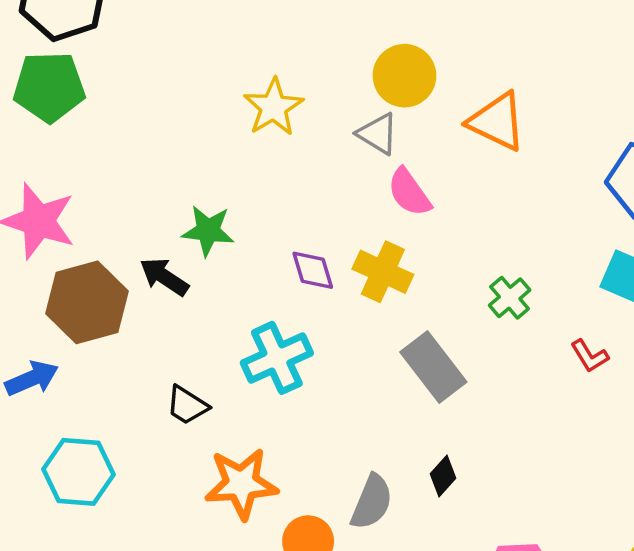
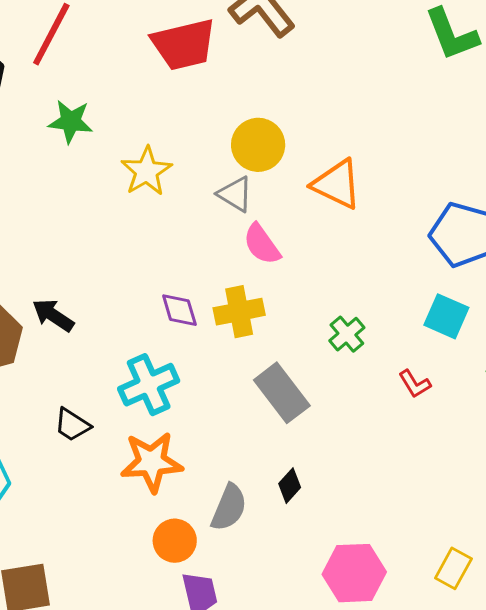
green star: (208, 231) -> (71, 121), moved
yellow cross: (383, 272) -> (239, 312), turned -36
orange star: (241, 484) -> (152, 462), moved

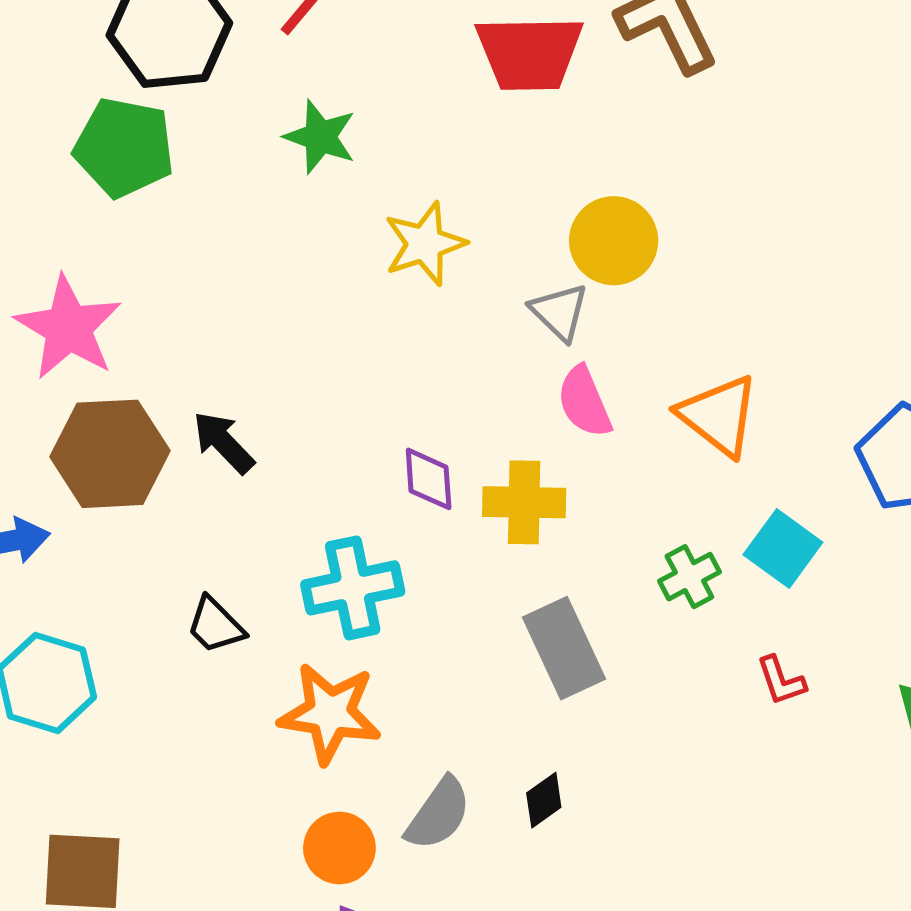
orange triangle: (337, 184) -> (719, 415), moved
cyan square: (446, 316) -> (783, 549), moved

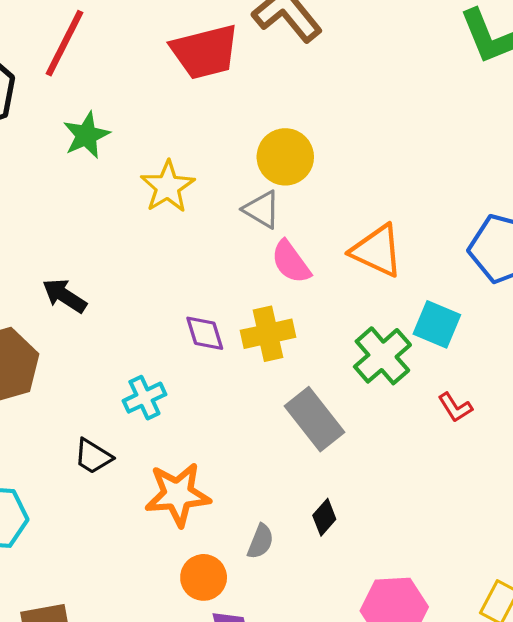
green star: (320, 137) -> (86, 135), turned -30
black arrow: (223, 442) -> (65, 296), moved
green cross: (689, 577) -> (382, 356), size x1.5
cyan cross: (353, 588) -> (144, 398), moved, size x0.7
gray semicircle: (438, 814) -> (260, 541), size x0.7

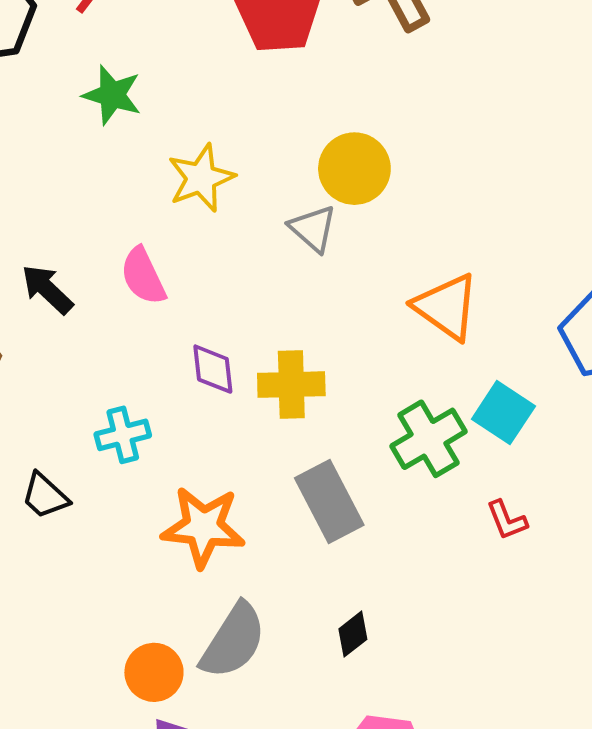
green star: (86, 135) -> (112, 95), turned 30
pink semicircle: (291, 262) -> (143, 276), moved
orange star: (178, 494) -> (203, 527), moved
black diamond: (324, 517) -> (353, 634), moved
gray semicircle: (260, 541) -> (233, 641), size x1.8

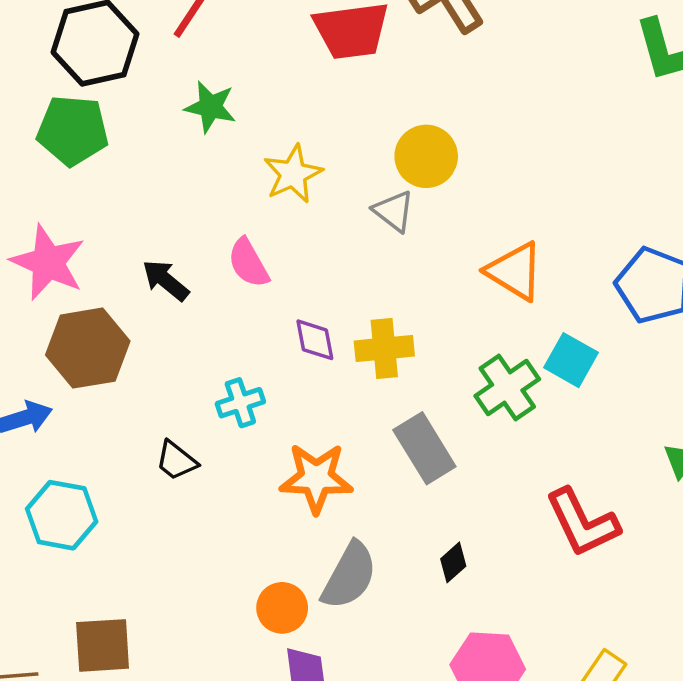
red L-shape: (507, 520) -> (582, 523), moved, size x2.0

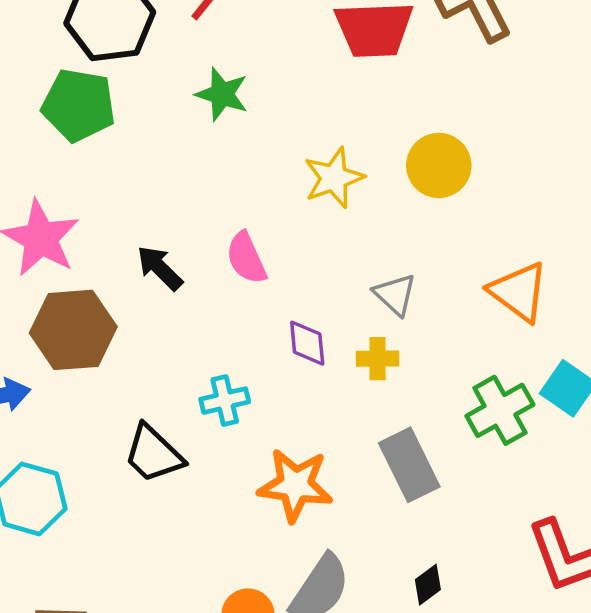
yellow star: (293, 174) -> (334, 178), moved
gray triangle: (394, 211) -> (395, 294), moved
yellow cross: (384, 349) -> (378, 359), size x0.7
black trapezoid: (176, 461) -> (153, 454), size x1.4

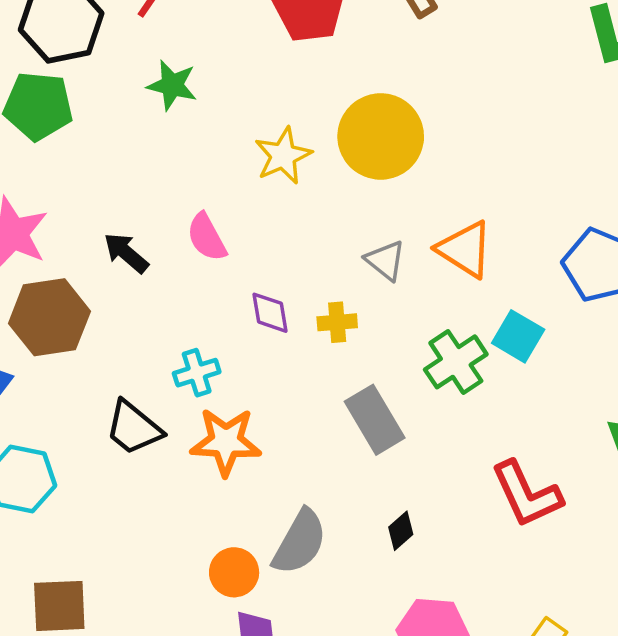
yellow circle: (439, 165) -> (381, 136), size x1.4
gray triangle: (395, 294) -> (385, 260), moved
orange star: (295, 485) -> (226, 442), moved

